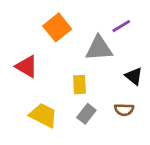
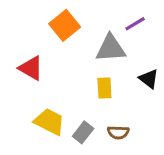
yellow rectangle: (79, 85) -> (104, 88), moved
brown semicircle: (124, 110) -> (118, 132), moved
gray rectangle: (86, 114) -> (83, 132), moved

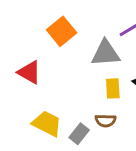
yellow rectangle: (104, 88) -> (113, 88), moved
brown semicircle: (118, 132) -> (105, 121), moved

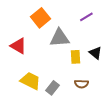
gray triangle: (105, 53) -> (59, 38), moved
brown semicircle: (105, 121) -> (81, 84), moved

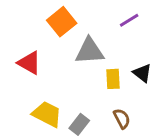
brown semicircle: (81, 84) -> (122, 119), turned -120

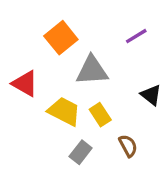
yellow rectangle: (113, 79) -> (100, 115), moved, turned -30
yellow trapezoid: (47, 114) -> (64, 111), moved

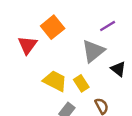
gray triangle: (92, 70) -> (93, 51), moved, turned -35
red triangle: (25, 84) -> (27, 45), moved, turned 36

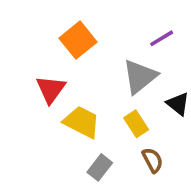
red triangle: (27, 45) -> (51, 89), moved
yellow rectangle: (81, 83) -> (136, 124), moved

